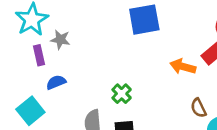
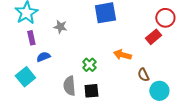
gray star: (60, 40) -> (60, 27), moved
orange arrow: (183, 67) -> (122, 55), moved

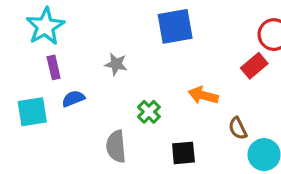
gray star: (60, 27) -> (116, 64), moved
cyan square: (25, 77) -> (32, 112), moved, turned 30
black square: (91, 91) -> (183, 153), moved

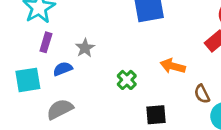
gray star: (116, 64) -> (85, 48), moved, turned 30
purple rectangle: (54, 67) -> (46, 42), turned 30
gray semicircle: (116, 146) -> (60, 109), moved, turned 68

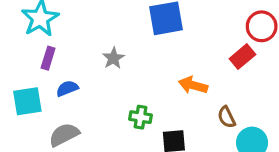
gray star: (85, 48) -> (113, 58), moved
green cross: (127, 80) -> (141, 117), moved, turned -36

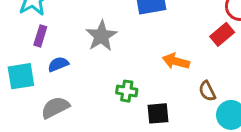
gray star: (113, 58) -> (101, 36), size x1.5

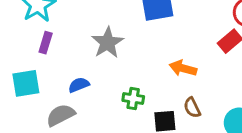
blue semicircle: (58, 64) -> (79, 85), moved
brown semicircle: (207, 91) -> (192, 108), moved

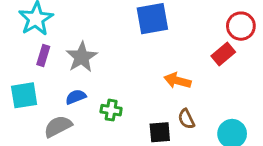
gray star: (107, 43) -> (82, 57), moved
green cross: (133, 99) -> (111, 110), moved

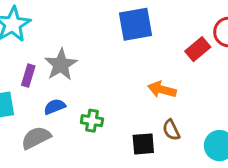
red rectangle: (223, 54) -> (198, 49), moved
purple rectangle: (43, 56) -> (28, 76), moved

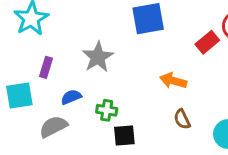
gray star: (61, 65) -> (98, 57), moved
black square: (143, 144) -> (124, 135), moved

